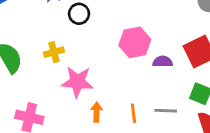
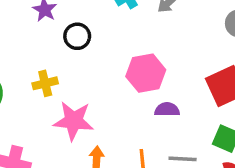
purple semicircle: (163, 62) -> (167, 110), moved

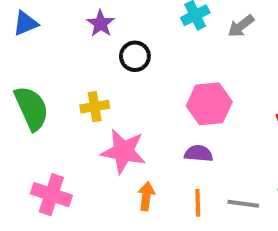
purple semicircle: (167, 110) -> (199, 153), moved

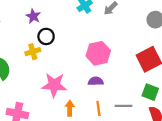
black circle: (135, 56) -> (46, 36), moved
yellow cross: (95, 107) -> (33, 52), moved

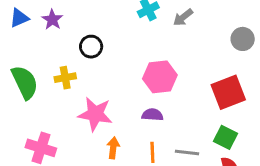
purple star: (33, 16) -> (52, 20), moved
yellow cross: (33, 52) -> (65, 78), moved

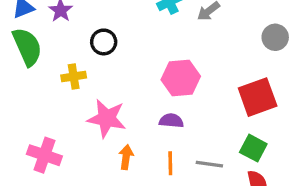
green semicircle: (25, 82) -> (27, 47), moved

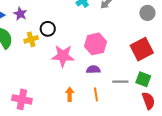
yellow cross: (74, 76) -> (31, 39), moved
pink star: (107, 118) -> (63, 56), moved
gray line: (209, 164) -> (120, 82), moved

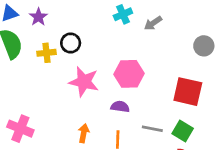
red square: (142, 49) -> (188, 92), turned 30

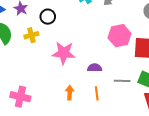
black circle: (71, 43) -> (48, 17), moved
pink hexagon: (129, 74) -> (120, 36), moved

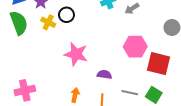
yellow cross: (31, 35) -> (48, 22), moved, turned 32
pink cross: (20, 97) -> (25, 90), turned -36

